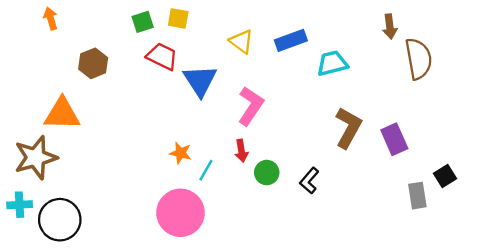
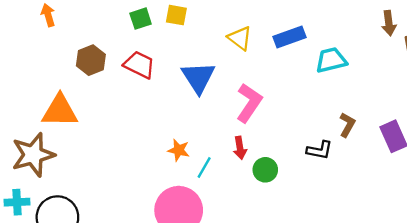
red trapezoid: (162, 56) -> (139, 65), moved
brown L-shape: (348, 128) -> (347, 125), size x0.6
black L-shape: (309, 181) -> (320, 150), moved, turned -120

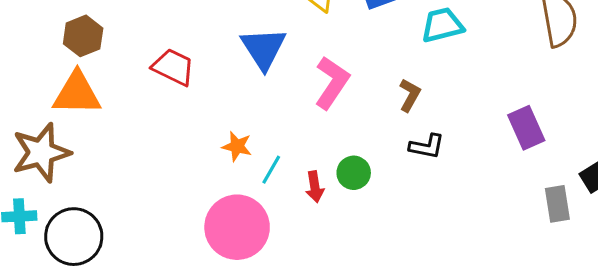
brown hexagon: (91, 60) -> (83, 36), moved
red trapezoid: (139, 65) -> (173, 67), moved
brown L-shape: (347, 125) -> (410, 95), moved
red arrow: (240, 148) -> (315, 187), moved

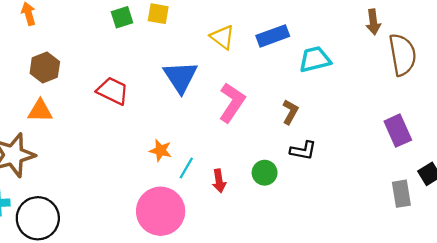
orange triangle: (77, 93) -> (40, 111), size x0.7
purple rectangle: (526, 128) -> (398, 131), moved
green circle: (354, 173) -> (265, 173), moved

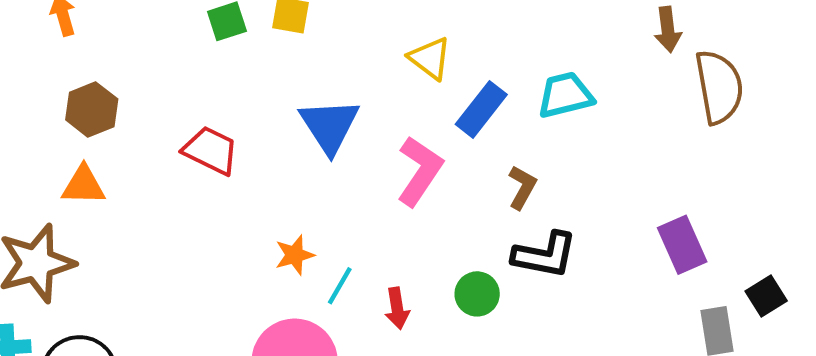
blue rectangle: (273, 36) -> (481, 109), moved, turned -32
yellow triangle: (222, 37) -> (430, 58), moved
purple rectangle: (398, 131) -> (682, 245), moved
orange star: (161, 150) -> (295, 255), turned -30
black L-shape: (303, 150) -> (545, 255), size x1.4

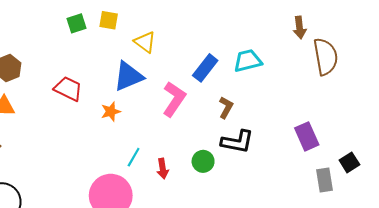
yellow triangle: (430, 58) -> (145, 42), moved
blue triangle: (329, 126) -> (128, 76), turned 40
orange star: (295, 255) -> (111, 112), moved

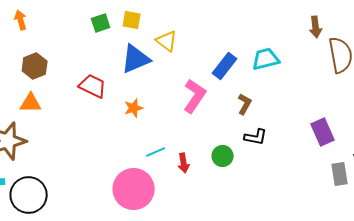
blue triangle: (128, 76) -> (136, 59), moved
black L-shape: (237, 142) -> (256, 137), size x0.7
cyan line: (134, 157) -> (156, 152), turned 36

